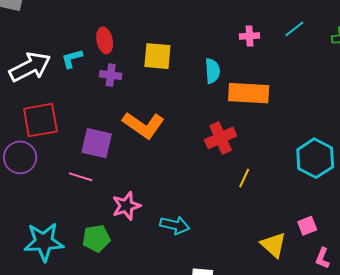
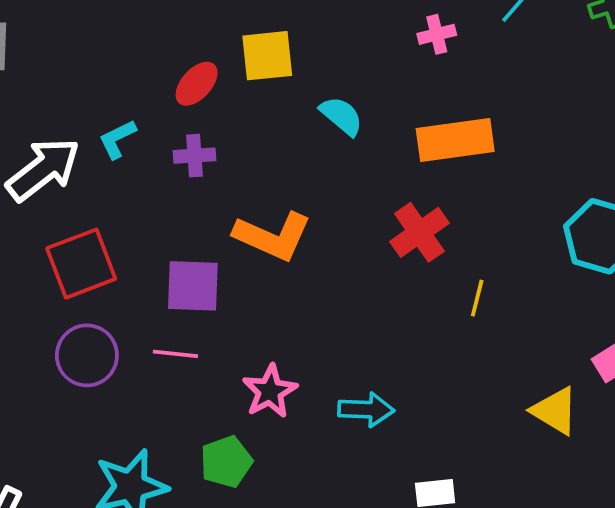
red ellipse: (105, 40) -> (197, 84), moved, turned 65
yellow square: (157, 56) -> (267, 56), moved
cyan semicircle: (212, 71) -> (341, 116), moved, turned -35
purple circle: (20, 157) -> (87, 355), moved

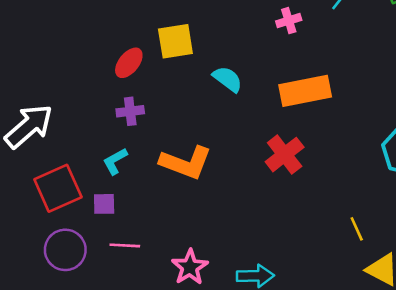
cyan L-shape: (117, 139) -> (115, 161), moved
purple square: (193, 286) -> (104, 204), moved, size x0.6
yellow line: (477, 298) -> (357, 229), moved, turned -35

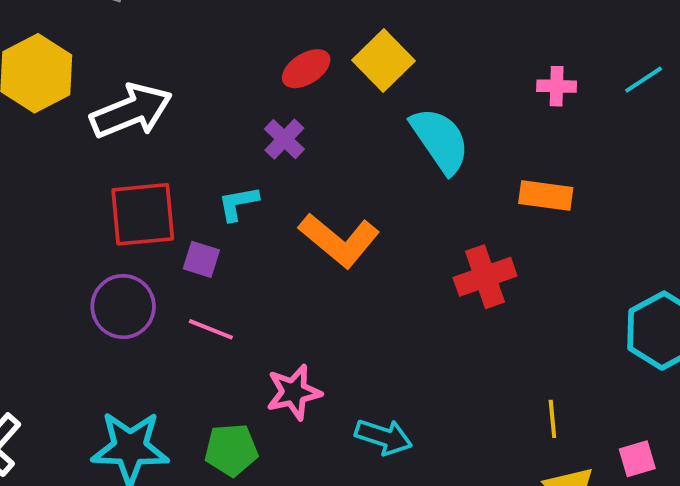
yellow square: (175, 41) -> (384, 60), turned 36
cyan semicircle: (228, 79) -> (440, 140), size x1.5
orange rectangle: (305, 91) -> (546, 195), size x0.7
purple cross: (130, 111) -> (284, 139), turned 32

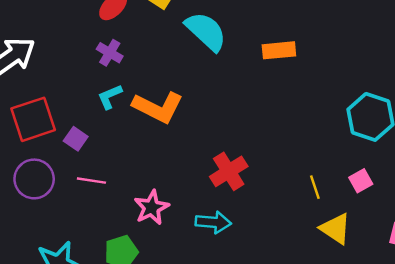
cyan L-shape: (238, 203) -> (110, 97), moved
purple square: (201, 259) -> (76, 139), turned 30
red cross: (485, 277) -> (229, 171), moved
pink square: (637, 459) -> (361, 181), moved

